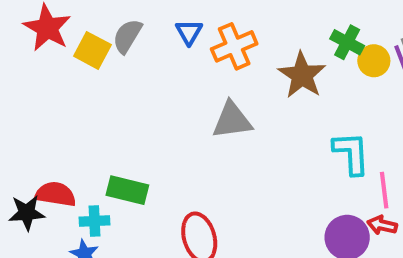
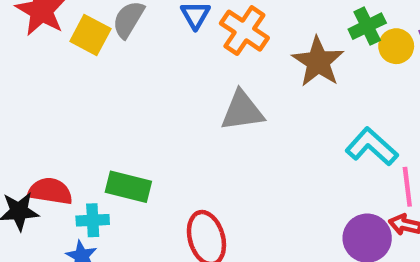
green cross: (347, 42) -> (367, 26), turned 36
orange cross: (234, 46) -> (244, 31), turned -33
cyan L-shape: (351, 153) -> (372, 147), turned -45

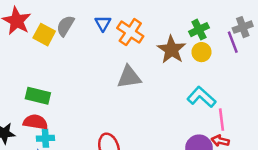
yellow circle: (396, 46) -> (202, 52), moved
green rectangle: (128, 187) -> (38, 96), moved
red semicircle: (50, 191) -> (35, 122), moved

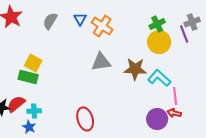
yellow square: (44, 35) -> (33, 63), moved
brown star: (172, 50) -> (135, 69), moved, turned -30
yellow circle: (202, 52) -> (159, 42), size x1.5
red semicircle: (35, 122) -> (16, 104), moved, turned -48

